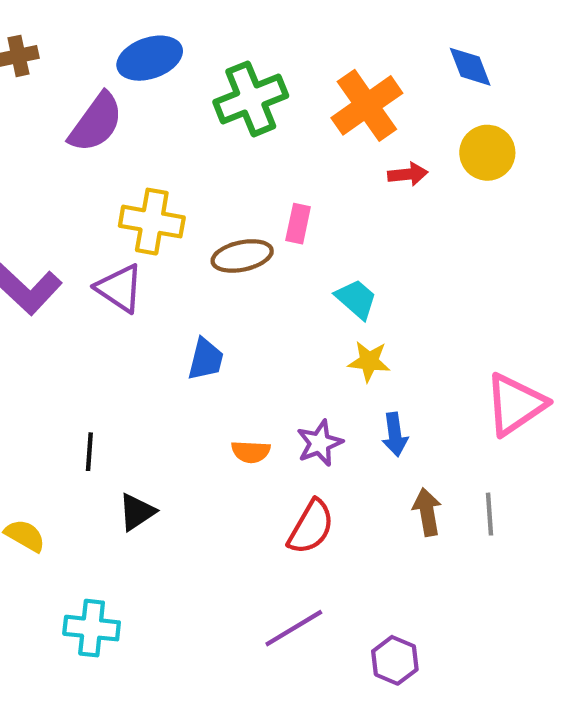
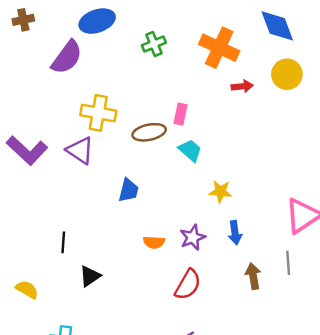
blue diamond: (470, 67) -> (277, 26), size x1.4
green cross: (251, 99) -> (154, 44), size x0.6
orange cross: (367, 105) -> (219, 48), turned -30
cyan trapezoid: (356, 299) -> (190, 150), moved
gray line: (490, 514) -> (288, 263), moved

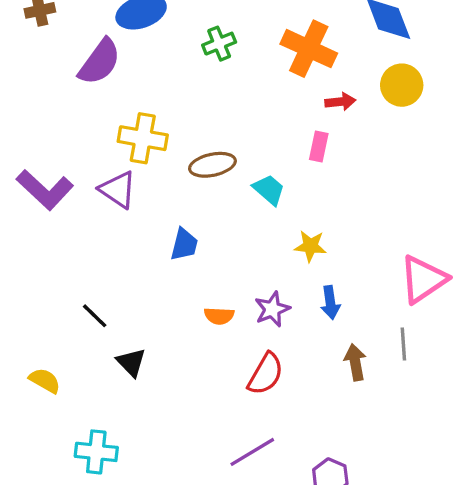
pink rectangle: (181, 114) -> (319, 147), moved
black line: (63, 242) -> (95, 316), turned -50
black triangle: (90, 276) -> (131, 362), turned -40

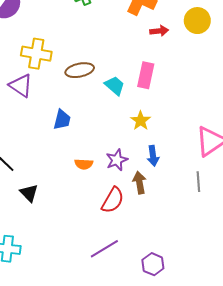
pink rectangle: (319, 147) -> (146, 75), moved, size x1.4
yellow star: (310, 246) -> (141, 121), turned 30
brown arrow: (355, 362) -> (140, 183), moved

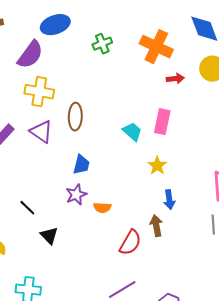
yellow cross: (36, 54) -> (39, 92), moved
brown ellipse: (80, 70) -> (75, 117), moved, turned -76
purple star: (117, 160) -> (76, 195), moved

